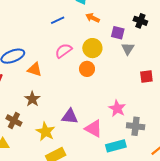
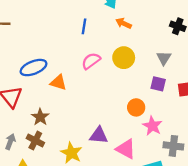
blue line: (58, 20) -> (84, 26), turned -56
purple square: (118, 33) -> (158, 84), moved
orange circle: (87, 69) -> (136, 107), moved
brown star: (32, 99) -> (40, 117), moved

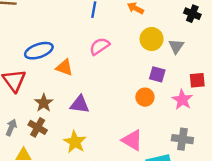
yellow circle: (124, 58) -> (152, 39), moved
purple square: (158, 84) -> (157, 74), moved
pink star: (152, 126) -> (182, 100), moved
purple triangle: (99, 135) -> (80, 104), moved

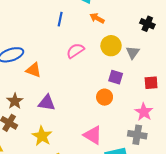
pink semicircle: (100, 46) -> (75, 51), moved
pink star: (182, 100) -> (144, 112), moved

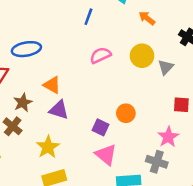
orange arrow: (97, 18) -> (147, 18), moved
orange triangle: (33, 70) -> (52, 85), moved
purple square: (116, 77) -> (100, 127), moved

